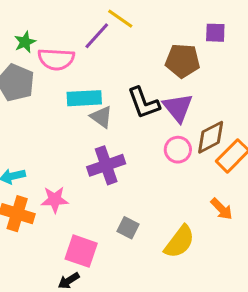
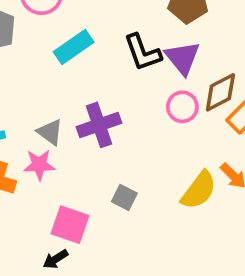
cyan rectangle: (84, 98) -> (74, 47), turned -32
gray triangle: (101, 117) -> (50, 132), moved
yellow semicircle: (179, 242) -> (199, 190), moved

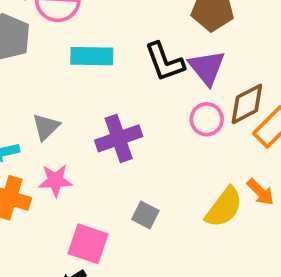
cyan rectangle: (74, 47) -> (92, 56), turned 36
gray triangle: (50, 132) -> (46, 127), moved, turned 40

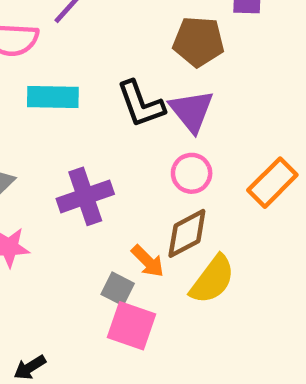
brown diamond: (247, 104) -> (187, 233), moved
orange arrow: (260, 192) -> (148, 261), moved
pink square: (88, 244) -> (131, 326), moved

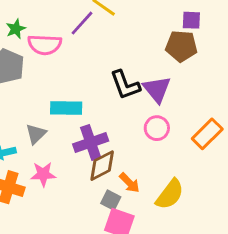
brown pentagon: (198, 42) -> (181, 46), moved
cyan rectangle: (53, 97) -> (66, 108), moved
brown diamond: (187, 233) -> (102, 166), moved

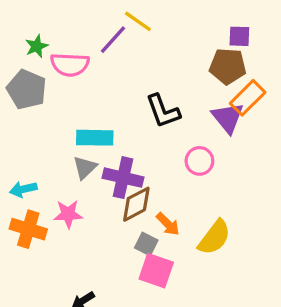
purple triangle: (157, 89) -> (228, 118), moved
gray triangle: (36, 134) -> (85, 168), moved
orange rectangle: (207, 134) -> (248, 98), moved
purple cross: (91, 143) -> (123, 178), turned 32

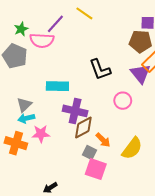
purple line: (113, 40) -> (55, 24), moved
gray triangle: (85, 168) -> (24, 105), moved
cyan arrow: (23, 189) -> (26, 118), moved

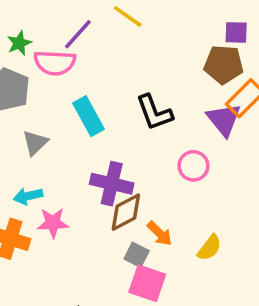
cyan rectangle: (57, 86) -> (89, 116), moved, turned 60
gray triangle: (24, 105) -> (35, 143), moved
yellow semicircle: (132, 148) -> (209, 248), size x0.7

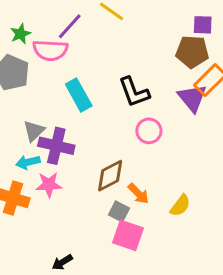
gray triangle: (35, 143) -> (34, 131), moved
pink circle: (193, 166) -> (149, 131), moved
purple cross: (112, 184) -> (56, 146), moved

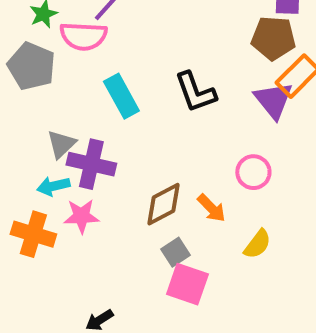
pink circle: (149, 131) -> (253, 172), moved
orange arrow: (138, 194) -> (211, 208), moved
gray square: (119, 211) -> (175, 252), turned 30

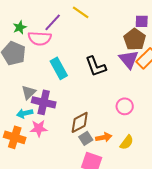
brown pentagon: (273, 38) -> (135, 39), turned 30
purple triangle: (273, 100) -> (129, 59), moved
orange arrow: (211, 208) -> (104, 137), moved, turned -56
gray square: (175, 252) -> (86, 138), moved

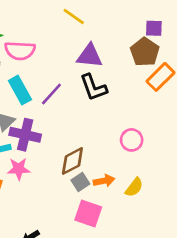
purple line: (53, 22) -> (51, 94), moved
purple triangle: (129, 59) -> (90, 56), moved, turned -45
cyan rectangle: (59, 68) -> (20, 90), moved

